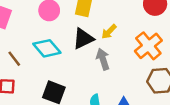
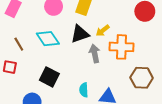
orange cross: (148, 46) -> (121, 47), moved, turned 35

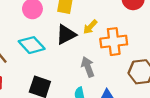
gray arrow: (95, 53) -> (88, 67), moved

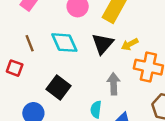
black triangle: (66, 35) -> (103, 44), turned -40

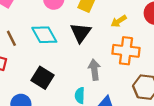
yellow arrow: (130, 44) -> (119, 21), moved

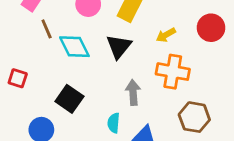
brown line: (11, 38) -> (47, 29), moved

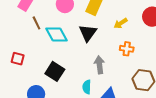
orange cross: (173, 72) -> (127, 49), size x0.6

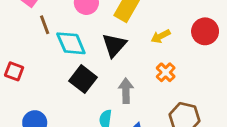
orange cross: (127, 49) -> (166, 72), turned 32
black square: (55, 71) -> (83, 79), moved

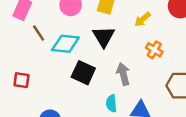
cyan diamond: (71, 43) -> (65, 44), turned -48

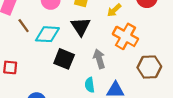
orange cross: (154, 50) -> (125, 36), size x1.6

